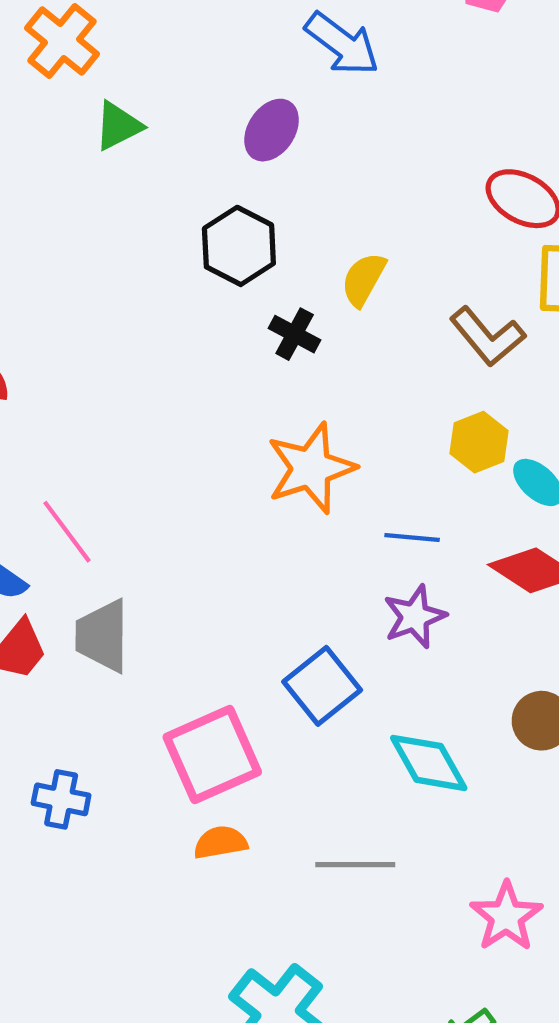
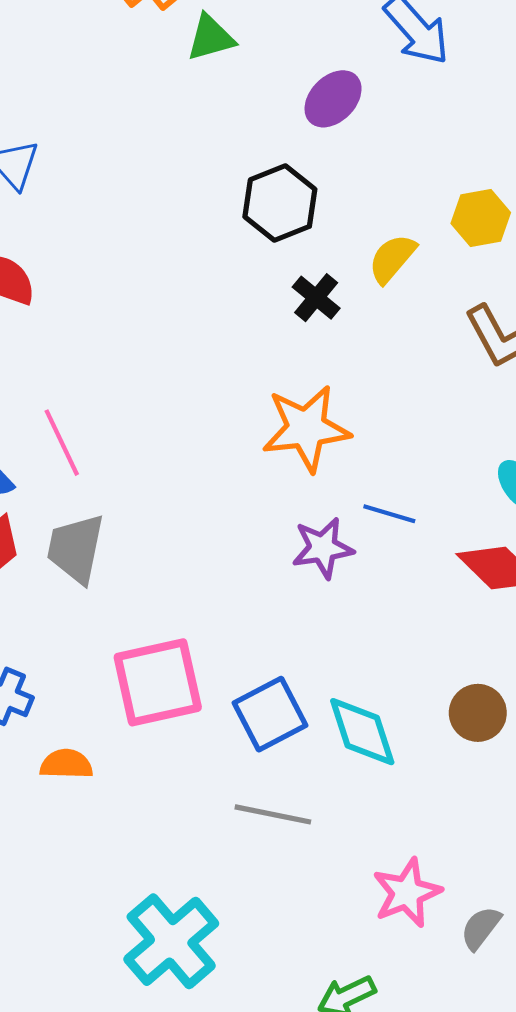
green triangle: (118, 126) -> (211, 38), moved
yellow hexagon: (479, 442) -> (481, 218), moved
purple star: (415, 617) -> (323, 548), moved
blue square: (322, 686) -> (270, 714), moved
orange semicircle: (220, 842) -> (66, 764), moved

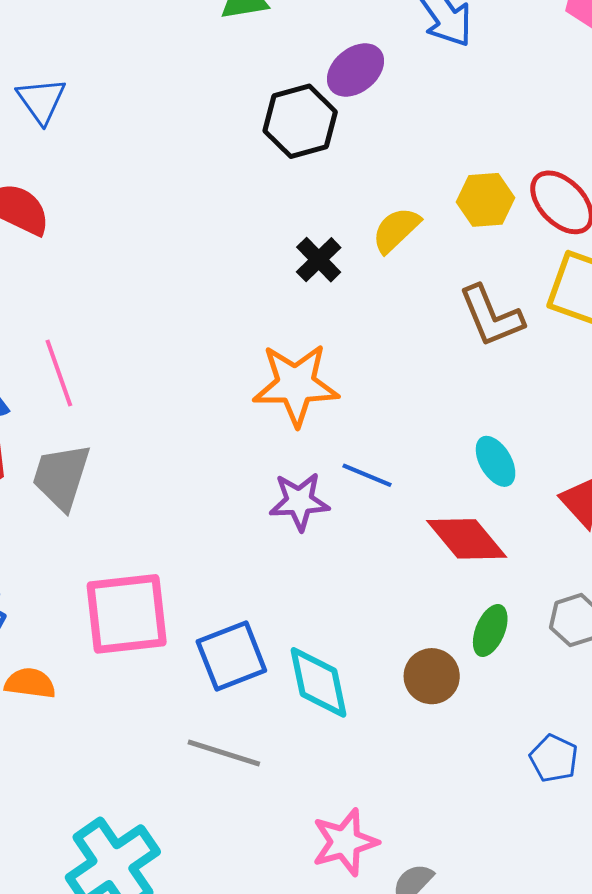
black hexagon: (280, 203) -> (300, 121), moved

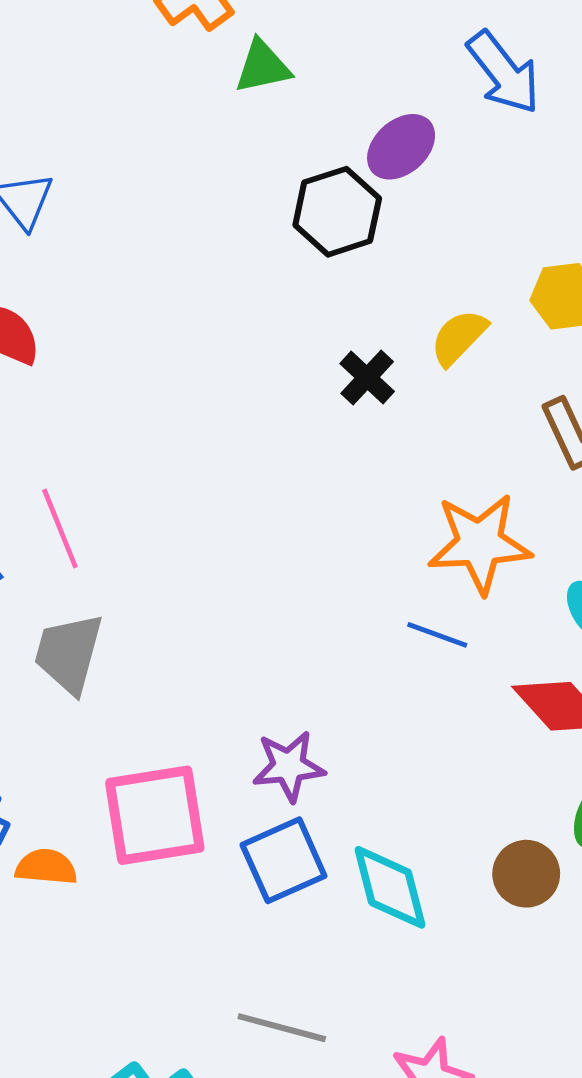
orange star: (296, 385) -> (480, 543), moved
purple star: (299, 501) -> (289, 766), moved
orange semicircle: (30, 683) -> (46, 867), moved
gray line: (224, 753) -> (282, 1028), moved

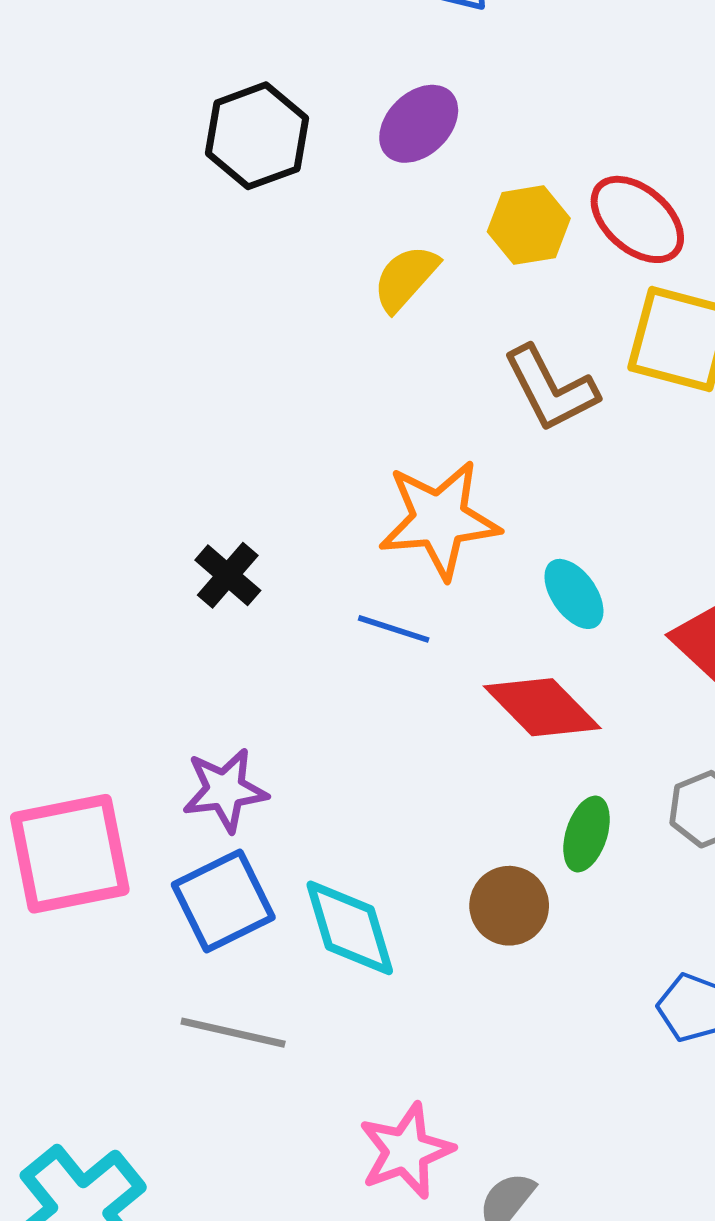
purple ellipse: (401, 147) -> (419, 124), moved
black cross: (367, 377) -> (228, 575), moved
gray line: (282, 1028) -> (233, 1033), moved

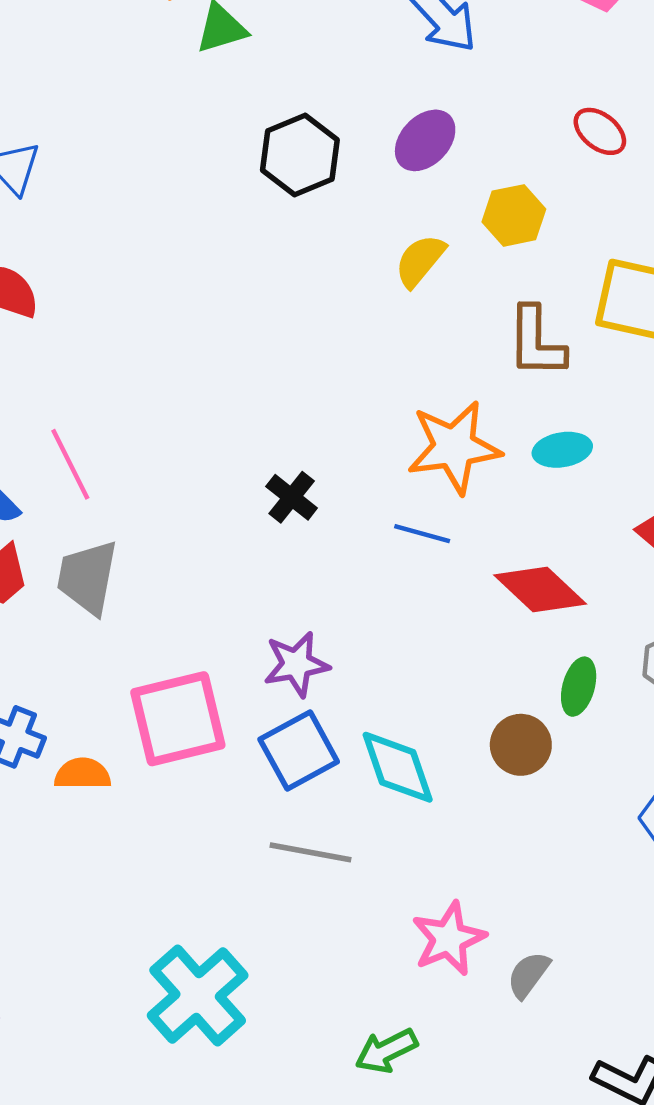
red ellipse: (637, 219) -> (600, 131), moved, size x0.7
brown L-shape: (551, 389) -> (536, 342), turned 30
cyan ellipse: (574, 594) -> (562, 450), moved, turned -62

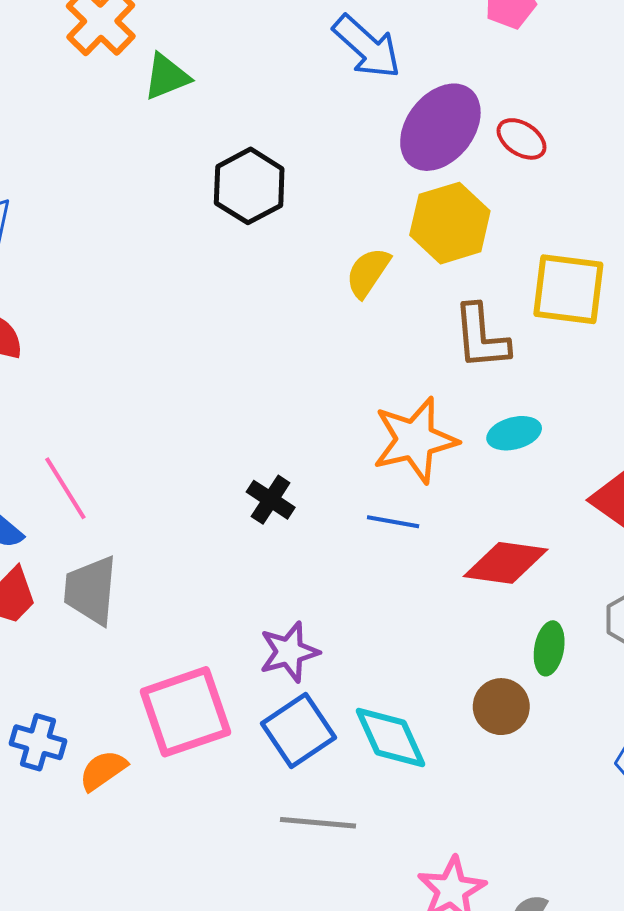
purple ellipse: (425, 140) -> (440, 127), moved, size x1.5
yellow hexagon: (514, 215) -> (450, 223), size x1.4
red diamond: (540, 590) -> (506, 563), turned -30
orange semicircle: (83, 774) -> (103, 770), turned -30

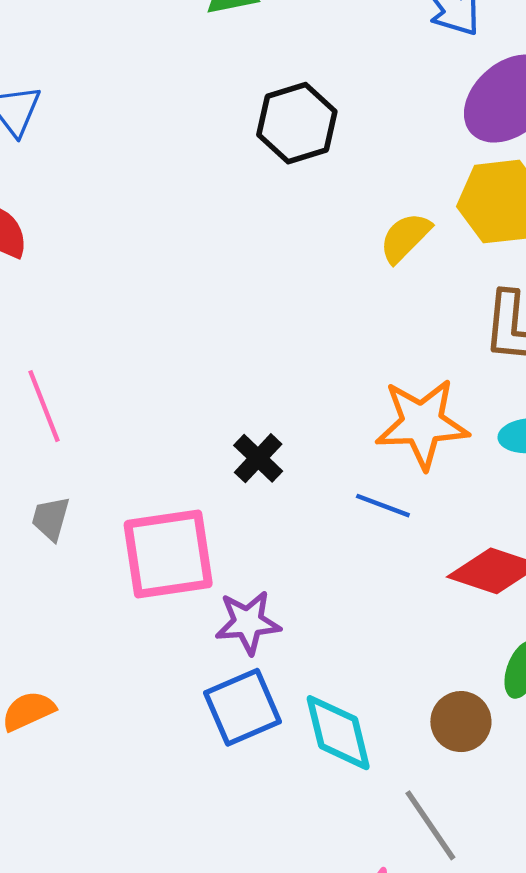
gray trapezoid: (91, 590) -> (51, 519), size x0.6
pink square: (185, 712) -> (168, 554), moved
gray line: (318, 823) -> (430, 825), moved, turned 40

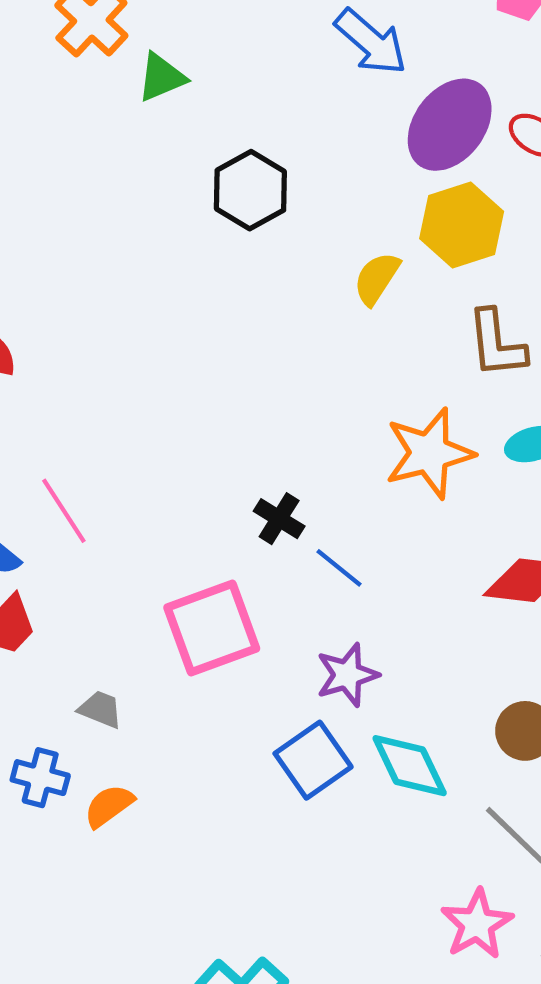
blue line: (383, 506) -> (339, 568), moved, turned 30
gray trapezoid: (51, 519) -> (100, 709), moved, turned 108
purple star: (248, 622) -> (347, 675), moved

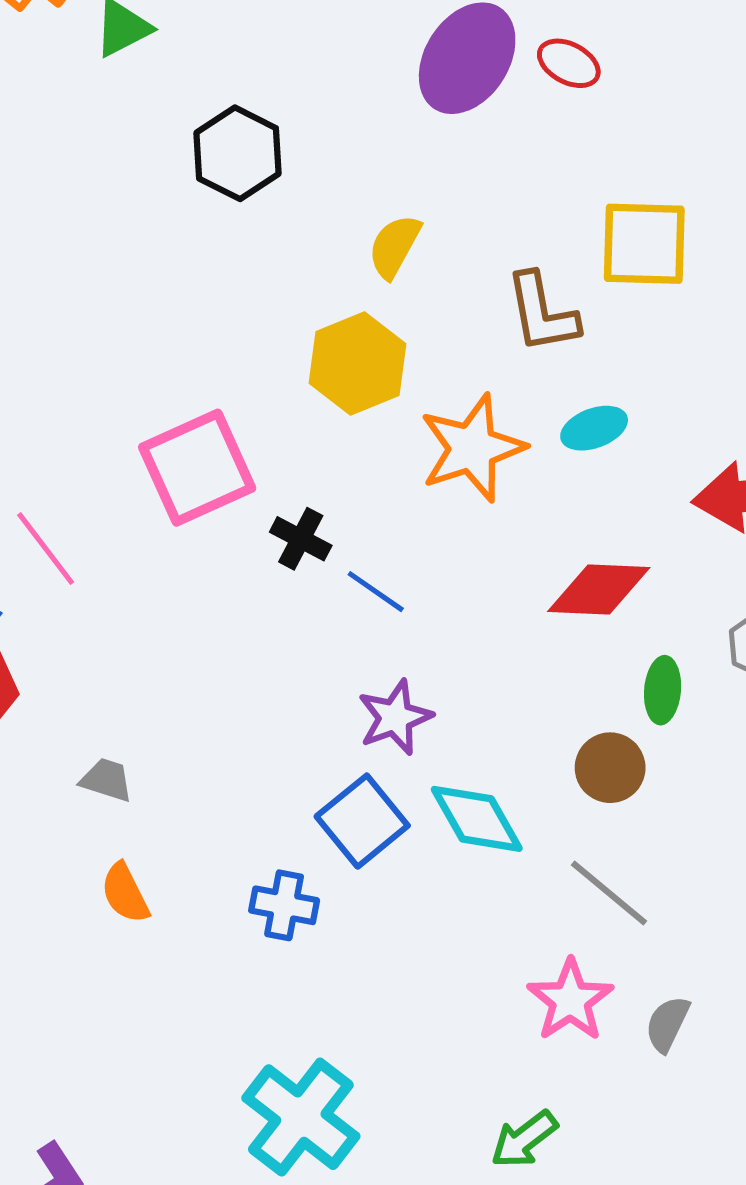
yellow hexagon: (462, 225) -> (357, 363), moved
pink square: (212, 628) -> (197, 468), moved
blue cross: (40, 778) -> (284, 905), moved
orange semicircle: (109, 806) -> (125, 893), turned -76

